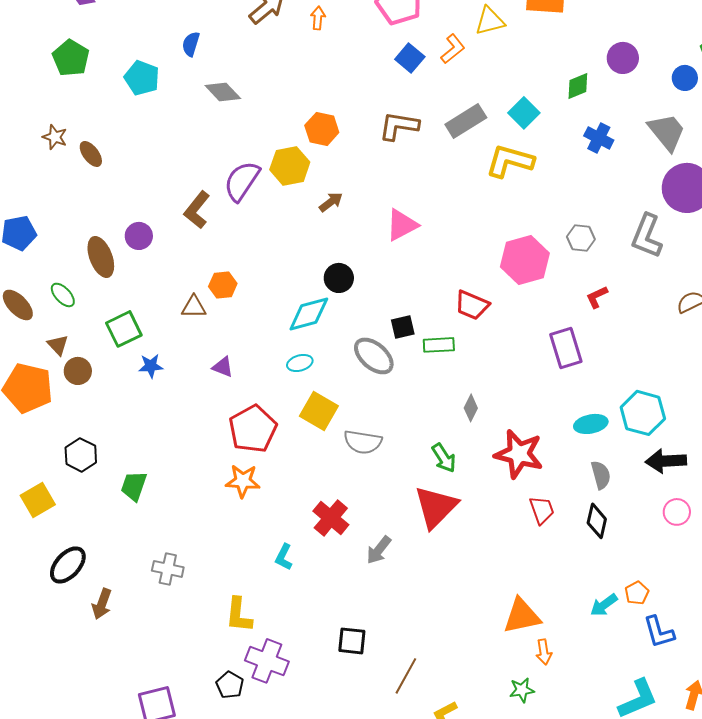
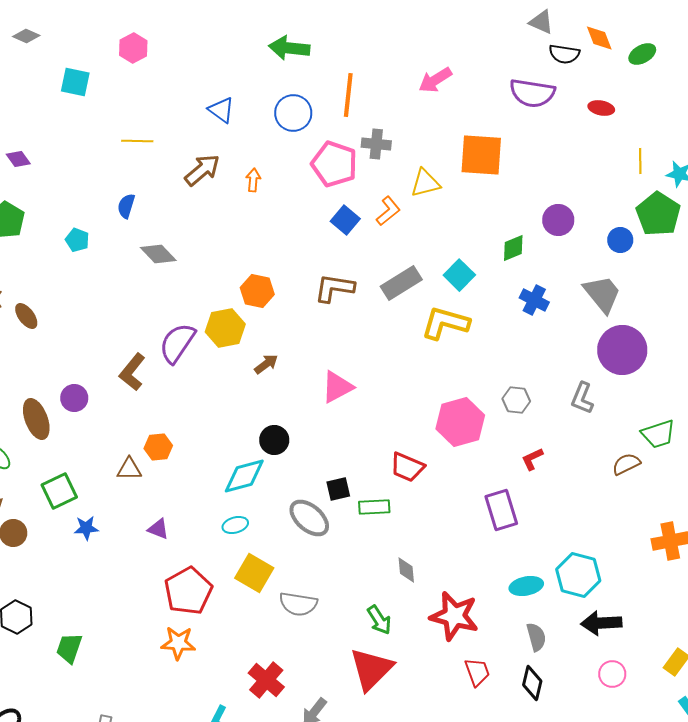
cyan pentagon: (142, 78) -> (77, 240), size x0.7
gray L-shape: (647, 236) -> (582, 398), size x0.7
gray diamond: (471, 408) -> (406, 570), turned -32

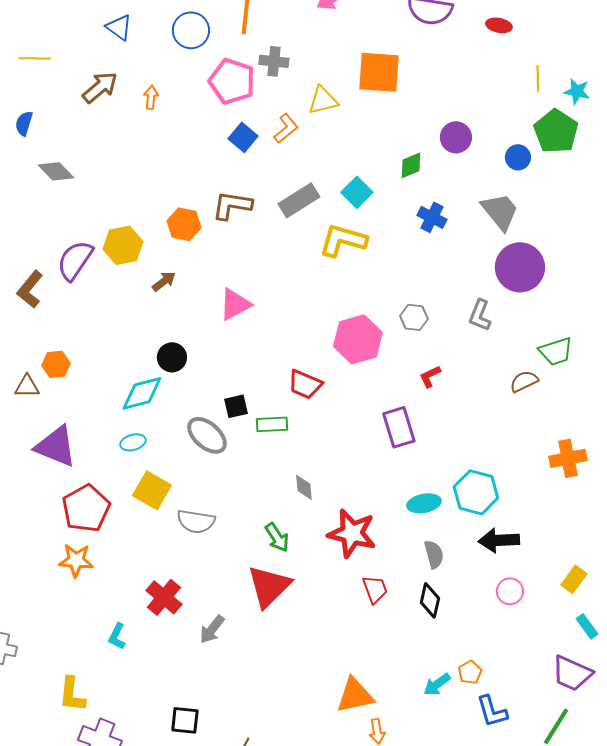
orange hexagon: (257, 291) -> (184, 224), moved
purple triangle: (158, 529) -> (56, 446), size x2.0

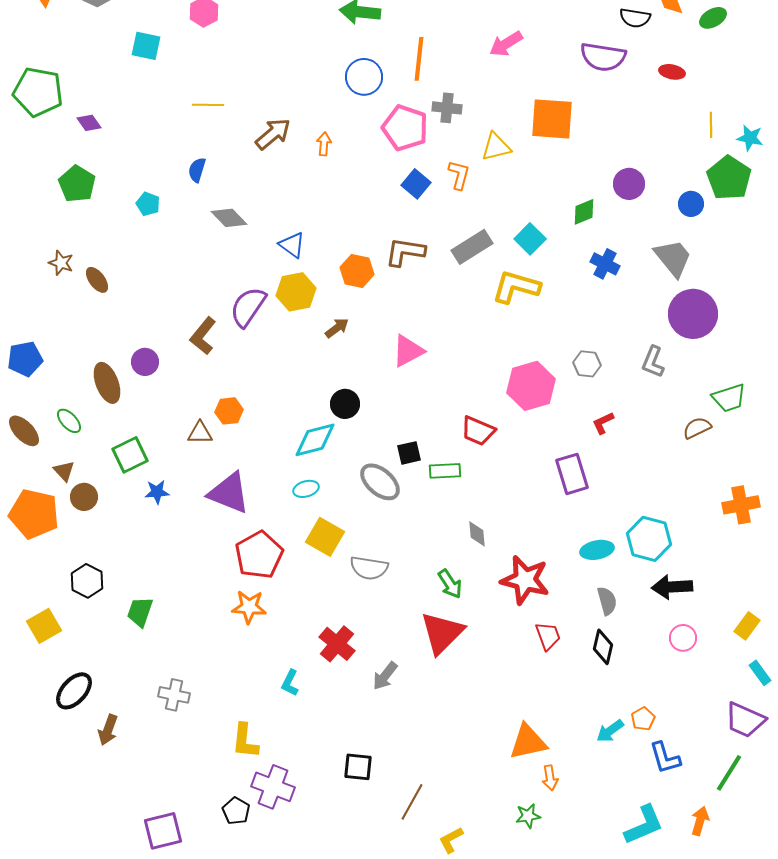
blue triangle: (119, 27) -> (292, 245), moved
orange L-shape: (286, 128) -> (459, 175), turned -36

